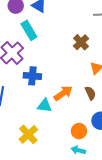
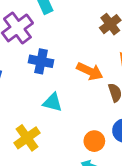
orange arrow: (63, 93) -> (90, 71), moved, turned 54

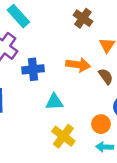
yellow cross: (27, 138) -> (63, 136), moved

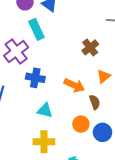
orange circle: (101, 124) -> (81, 124), moved
yellow cross: (63, 136) -> (44, 142), turned 36

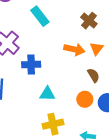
cyan rectangle: (36, 29) -> (40, 16), moved
brown cross: (90, 47) -> (89, 21), moved
orange arrow: (74, 85) -> (74, 49), moved

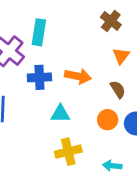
cyan rectangle: (40, 16) -> (39, 32), moved, turned 48
orange arrow: (74, 49) -> (78, 76), moved

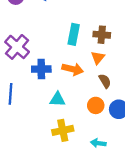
brown cross: (111, 21) -> (102, 35), moved, turned -35
cyan rectangle: (39, 32) -> (74, 34), moved
orange triangle: (121, 56) -> (98, 58), moved

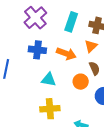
purple cross: (17, 47) -> (35, 18), moved
orange circle: (96, 105) -> (81, 82), moved

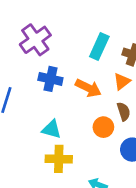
purple cross: (35, 18) -> (35, 40), moved
cyan triangle: (49, 80) -> (52, 129), moved

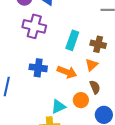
purple cross: (35, 40) -> (34, 26), moved, turned -35
cyan triangle: (52, 129) -> (58, 106), moved, turned -35

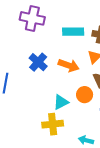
cyan rectangle: (72, 40) -> (73, 32), turned 72
blue cross: (38, 68) -> (38, 62), turned 36

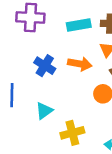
cyan triangle: (61, 102) -> (44, 111), moved

